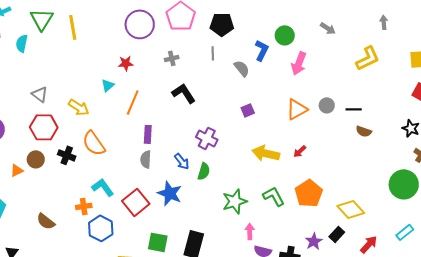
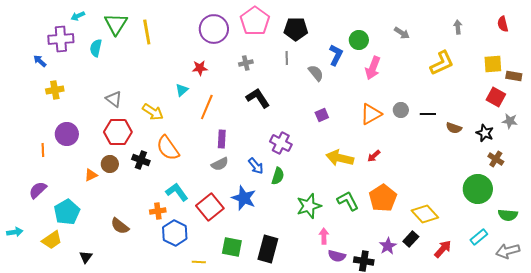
brown semicircle: (364, 131) -> (454, 128), moved
gray semicircle: (146, 159) -> (220, 164), turned -120

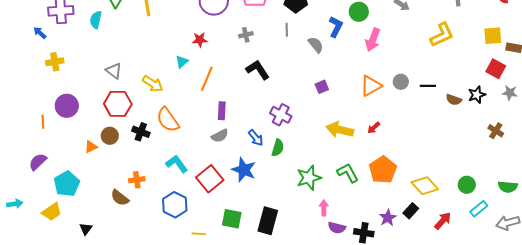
black star: (485, 133) -> (477, 95), moved, turned 30
green circle: (478, 189) -> (467, 185), moved, size x0.6
orange cross: (158, 211) -> (137, 180), moved

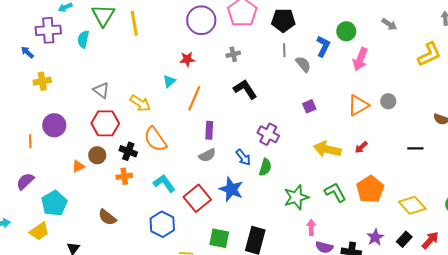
gray line: (287, 30) -> (284, 50), moved
black line: (428, 86) -> (415, 148), moved
orange cross: (137, 180) -> (124, 176), moved
black rectangle: (411, 211) -> (404, 239), moved

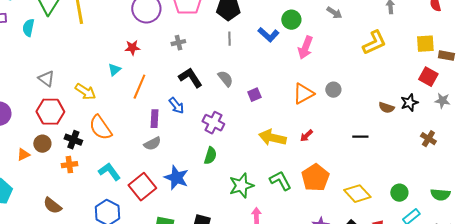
blue L-shape: (323, 46) -> (268, 35), turned 105
gray semicircle: (303, 64) -> (225, 79), moved
blue arrow: (243, 157) -> (176, 106), moved

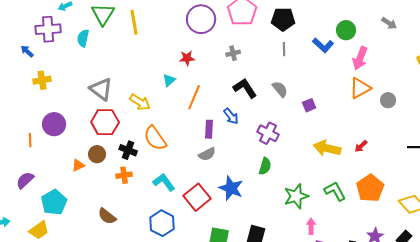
gray triangle: (46, 79) -> (101, 89), size x1.4
orange triangle: (303, 94) -> (360, 88), moved

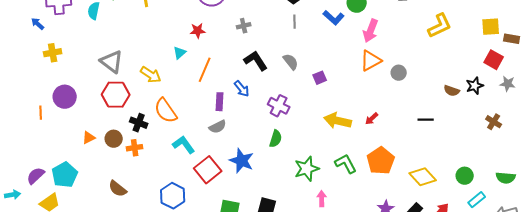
brown circle: (97, 154) -> (114, 139), moved
purple semicircle: (25, 180) -> (36, 176), moved
cyan L-shape: (164, 182) -> (184, 145), moved

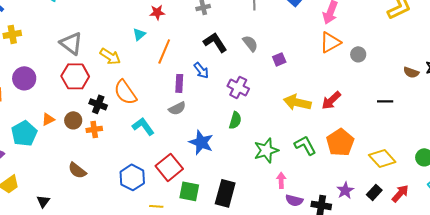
red arrow: (372, 119) -> (331, 100), size x1.5
red square: (208, 170) -> (169, 167), moved
cyan pentagon: (65, 175) -> (24, 133), moved

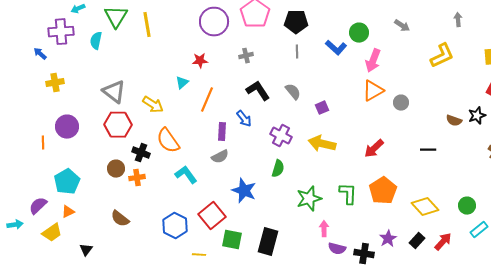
yellow arrow: (297, 102) -> (322, 144), moved
orange triangle: (48, 119) -> (68, 212), moved
green L-shape: (305, 145) -> (348, 194), turned 30

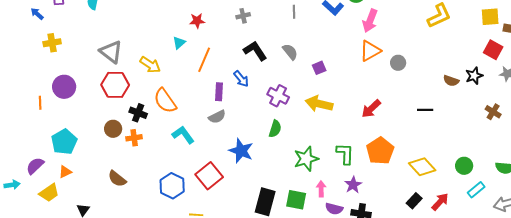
purple star: (388, 239) -> (353, 185), moved
green square: (232, 240) -> (296, 200), moved

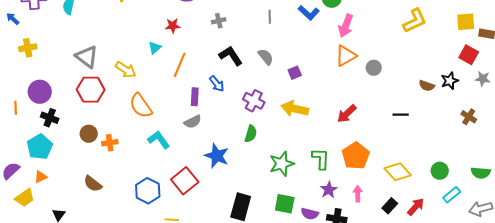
black cross: (138, 113) -> (50, 118), moved
pink arrow: (321, 189) -> (358, 194), moved
green square: (296, 200) -> (285, 204), moved

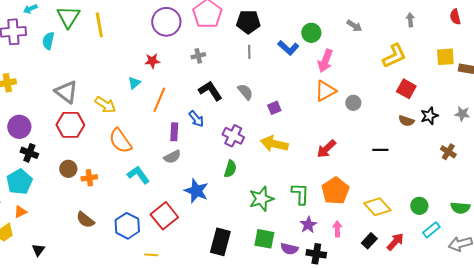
red square: (469, 55) -> (406, 89), moved
brown semicircle: (93, 184) -> (85, 220), moved

